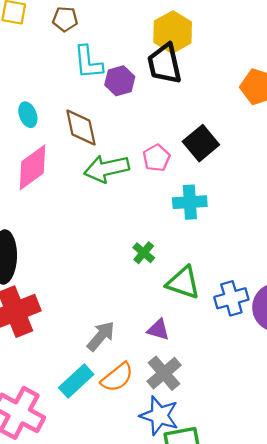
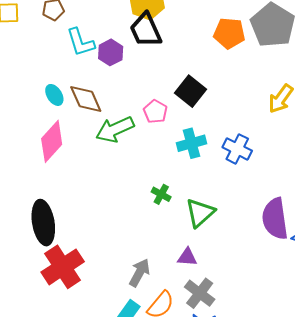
cyan ellipse: (28, 115) -> (54, 95), moved
green triangle: (183, 283) -> (200, 213), turned -48
blue cross: (231, 298) -> (237, 149), moved, turned -36

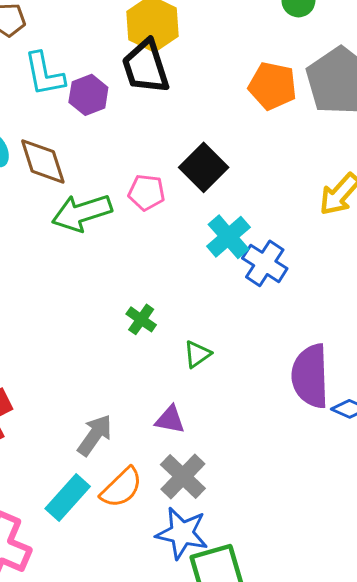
pink pentagon: (155, 112) -> (146, 192), turned -30
cyan cross: (191, 143) -> (228, 237), moved, turned -32
green triangle: (200, 213) -> (197, 354), size x0.6

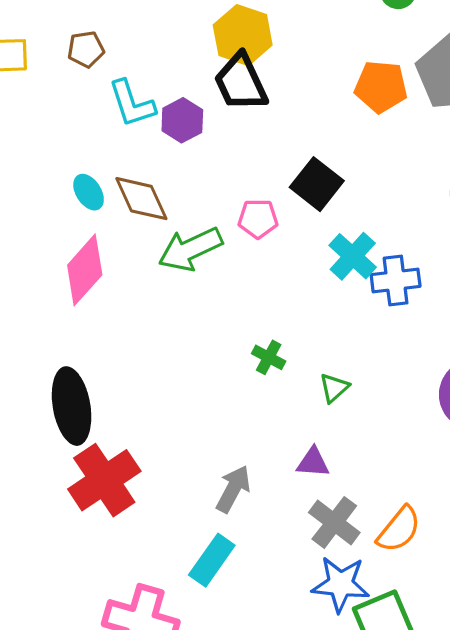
blue cross: (265, 263) -> (396, 280), turned -33
orange semicircle: (121, 488) -> (399, 529), moved

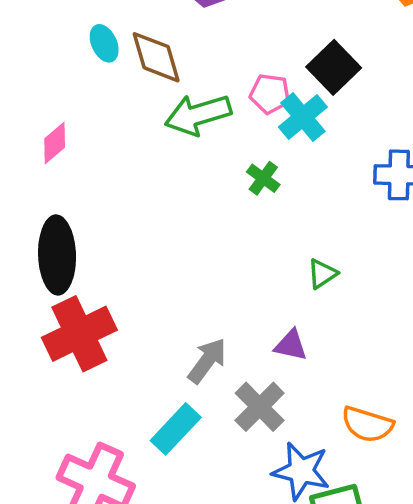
cyan cross: (353, 256) -> (303, 117), moved
pink diamond: (85, 270) -> (55, 143), moved, size x0.6
green cross: (269, 357) -> (263, 178), moved
gray cross: (334, 522) -> (260, 407), moved
orange semicircle: (399, 529) -> (367, 424), turned 60

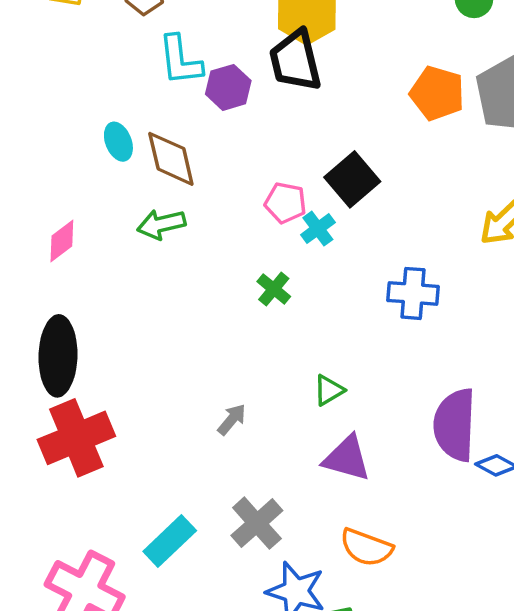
green arrow: (198, 115) -> (161, 224), moved, size x0.7
cyan cross: (303, 117) -> (318, 229), size x0.7
purple triangle: (291, 345) -> (347, 458), moved, size x1.4
gray arrow: (207, 361) -> (232, 419), moved, size x0.7

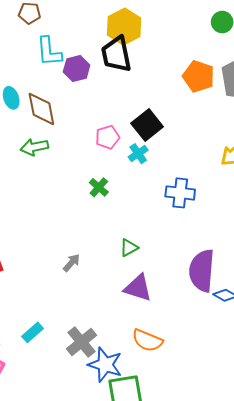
pink pentagon: (285, 203) -> (107, 137), turned -30
cyan cross: (318, 229) -> (138, 154), moved
gray cross: (257, 523) -> (82, 342), moved
cyan rectangle: (170, 541) -> (33, 332), size x0.7

